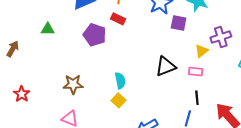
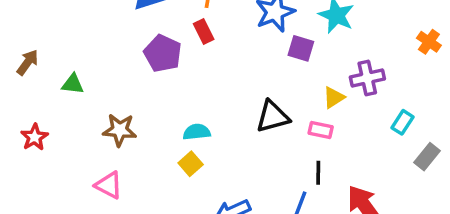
red rectangle: (118, 19) -> (204, 32), turned 32
green triangle: (48, 29) -> (73, 84), moved
cyan semicircle: (120, 81) -> (197, 132), turned -91

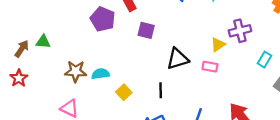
purple square: (301, 48) -> (146, 30), moved
brown arrow: (28, 62) -> (22, 49), moved
cyan semicircle: (197, 132) -> (100, 74), moved
black line: (318, 173) -> (161, 90), moved

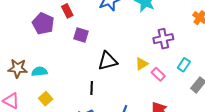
yellow triangle: (218, 45) -> (142, 64), moved
pink rectangle: (210, 67) -> (158, 74), moved, turned 32
yellow square: (124, 92) -> (46, 99), moved

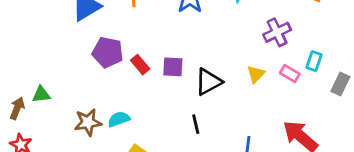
red rectangle: (67, 11) -> (140, 65), moved
purple square: (81, 35) -> (173, 67), moved
pink rectangle: (158, 74) -> (290, 73), moved

